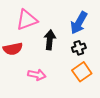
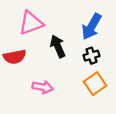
black arrow: (50, 40) -> (58, 46), turned -30

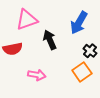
black cross: (92, 56) -> (90, 51), moved, turned -32

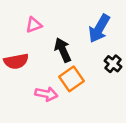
pink triangle: (27, 20) -> (34, 25), size x0.6
orange square: (82, 72) -> (72, 79), moved

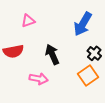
black arrow: (63, 50) -> (52, 54), moved
orange square: (72, 79) -> (88, 75), moved

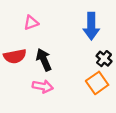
blue arrow: (83, 24) -> (91, 26), turned -30
black arrow: (52, 54) -> (44, 60), moved

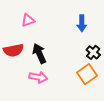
blue arrow: (91, 26) -> (82, 23), size x0.7

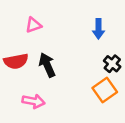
pink arrow: (38, 77) -> (33, 101), moved

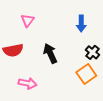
pink triangle: (33, 25) -> (28, 20), turned -32
black arrow: (47, 65) -> (50, 53), moved

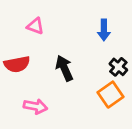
pink triangle: (28, 20) -> (35, 26), turned -48

